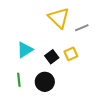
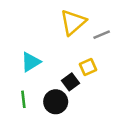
yellow triangle: (59, 18) -> (73, 22), turned 35
black square: (52, 57) -> (71, 82), moved

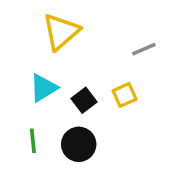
yellow triangle: (73, 22) -> (61, 32), moved
black square: (71, 82) -> (84, 100), moved

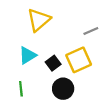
yellow square: (125, 95) -> (79, 60), size x1.6
black circle: (79, 144) -> (63, 89), moved

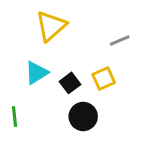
yellow square: (79, 60) -> (104, 79), size x0.7
green line: (21, 89) -> (15, 116), moved

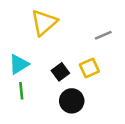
cyan triangle: (36, 73) -> (19, 64), moved
green line: (15, 116) -> (21, 91), moved

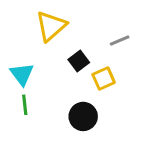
cyan triangle: (19, 64) -> (22, 74), turned -35
black square: (60, 72) -> (79, 61), moved

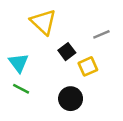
yellow triangle: (51, 26) -> (43, 22), turned -36
green line: (25, 105) -> (21, 89), turned -56

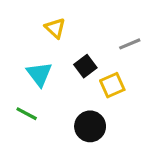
yellow triangle: (43, 22) -> (55, 28), size x0.6
cyan triangle: (19, 63) -> (39, 74), moved

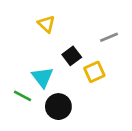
cyan triangle: (39, 74) -> (42, 77), moved
black circle: (90, 126) -> (58, 107), moved

